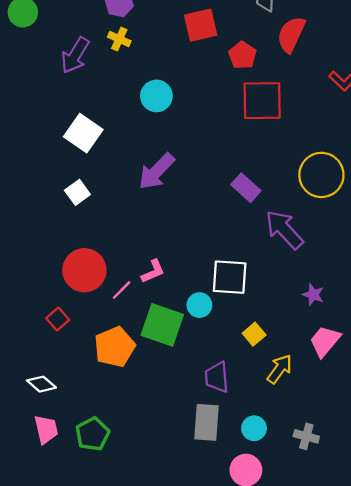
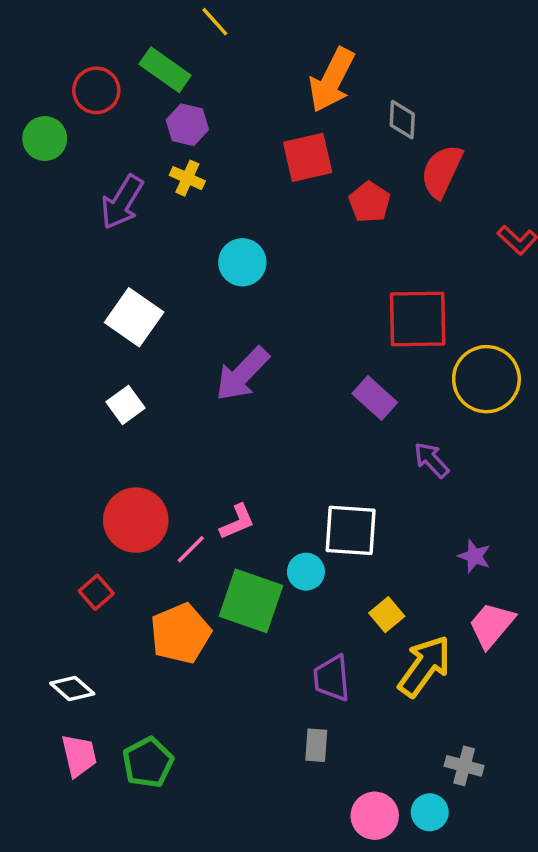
red square: (262, 101) -> (418, 319), moved
purple arrow: (284, 230) -> (431, 460), size x0.6
yellow arrow: (280, 369) -> (425, 666), size x1.4
gray rectangle: (206, 422) -> (316, 745), size x0.6
cyan circle: (254, 428) -> (430, 812), moved

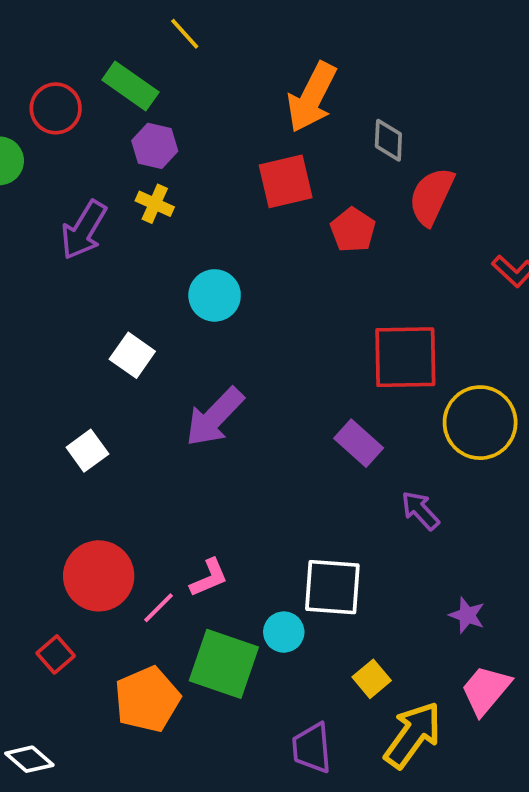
white square: (134, 317) -> (132, 355), moved, size x0.7

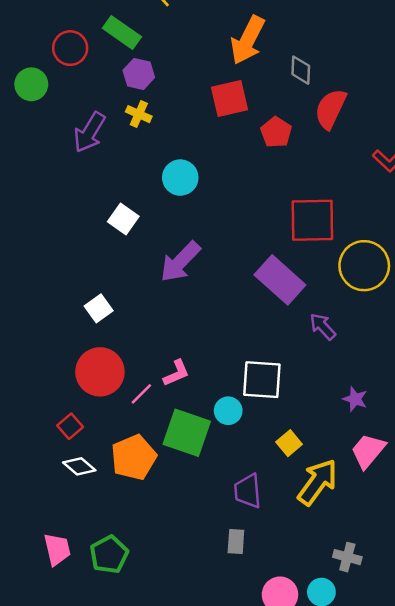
purple rectangle: (359, 443) -> (280, 280), size x1.5
white square: (87, 451) -> (99, 308), moved
white diamond: (29, 759) -> (79, 466), moved

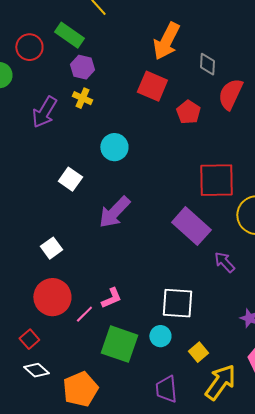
red square: (229, 99) -> (152, 86), turned 36
cyan circle: (228, 411) -> (160, 336), moved
orange pentagon: (134, 457) -> (80, 389), moved

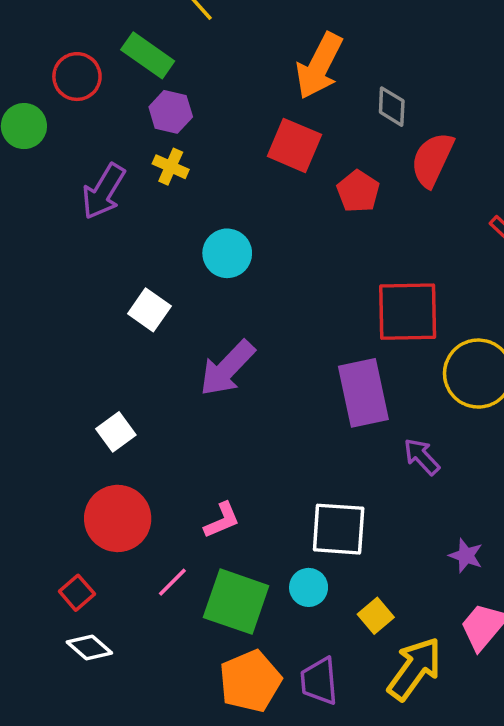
purple rectangle: (191, 226) -> (363, 393), turned 36
pink line: (84, 314) -> (172, 582), moved
orange pentagon: (80, 389) -> (250, 681), moved

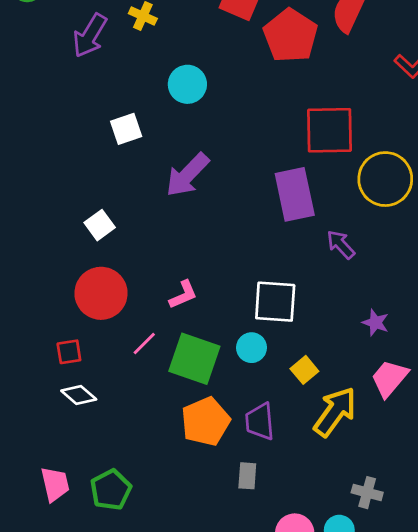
red pentagon: (358, 191) -> (291, 36), size x1.6
white square: (149, 310) -> (126, 129), turned 36
red square: (77, 593) -> (69, 352), turned 32

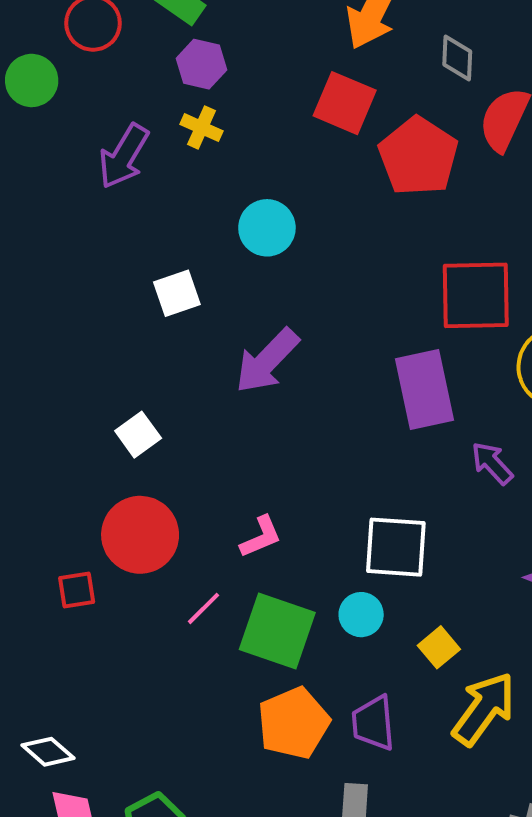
red square: (69, 352) -> (77, 590), moved
white diamond: (79, 395) -> (48, 752), moved

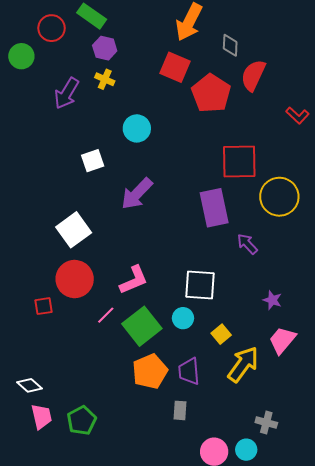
white square: (138, 435) -> (74, 230), size x1.6
pink L-shape: (261, 537) -> (134, 280), size x1.4
green square: (277, 631) -> (142, 326), turned 33

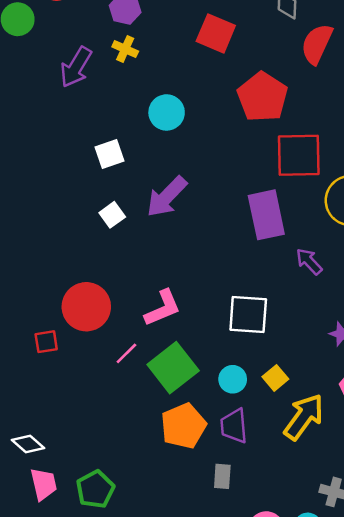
red pentagon: (211, 93) -> (262, 97), moved
white square: (74, 230) -> (112, 215), moved, size x0.6
cyan circle: (183, 318) -> (233, 379), moved

